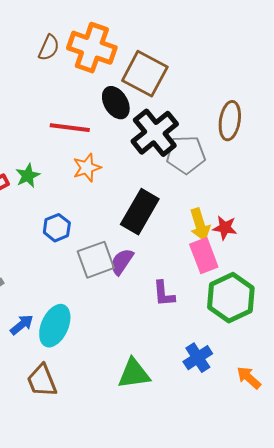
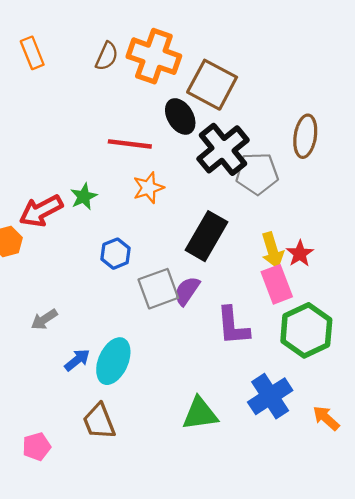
red star: (225, 228) -> (300, 254), turned 30
purple L-shape: (164, 294) -> (233, 326), size x1.4
blue cross: (198, 358) -> (270, 396), size x1.4

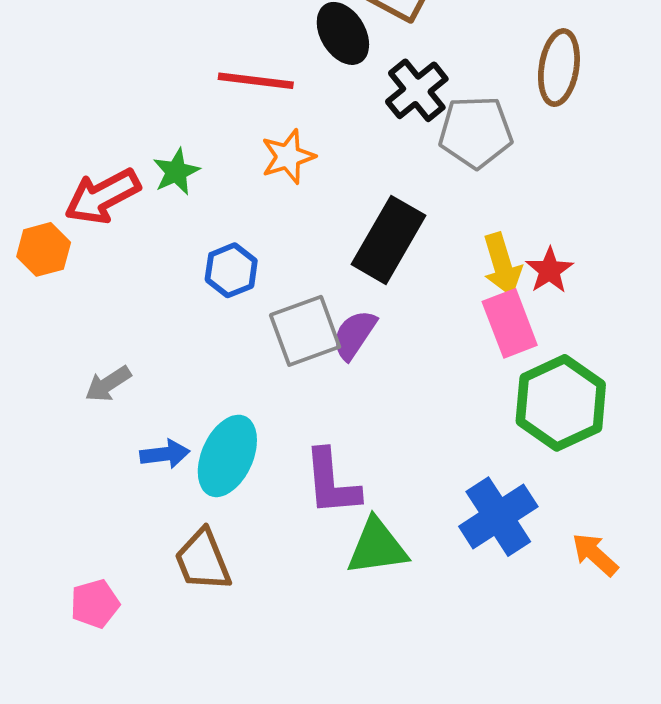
black cross: (223, 149) -> (417, 90), size x0.7
purple L-shape: (233, 326) -> (332, 482), moved
blue arrow: (77, 360) -> (165, 454), turned 32

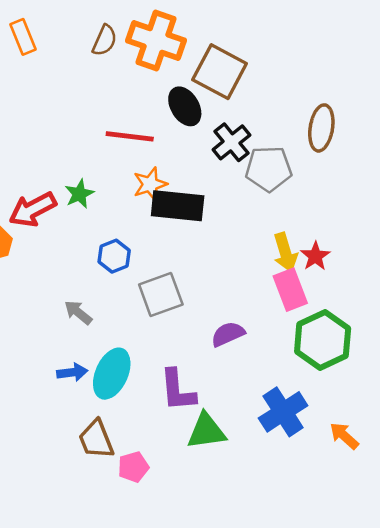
black rectangle: (388, 240) -> (178, 206), moved, turned 66
purple semicircle: (354, 335) -> (228, 334), moved, turned 32
gray arrow: (108, 384) -> (78, 312), moved, turned 72
pink pentagon: (95, 604) -> (133, 467), moved

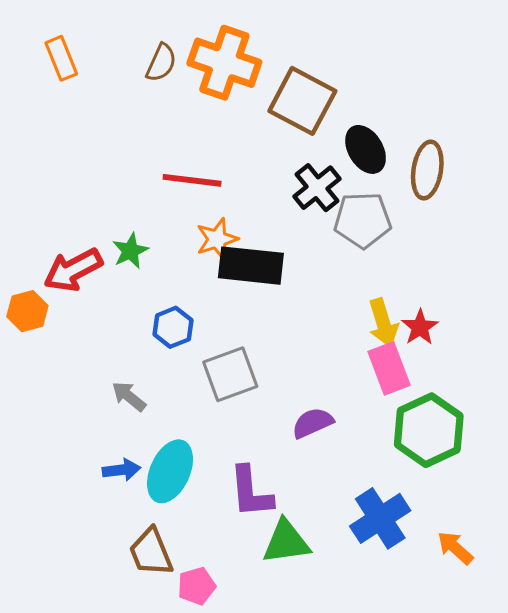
black ellipse: (185, 106) -> (366, 149), moved

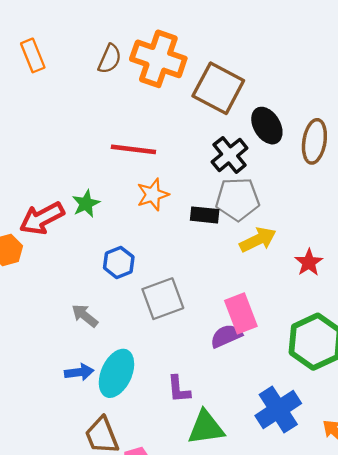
gray pentagon: (363, 220) -> (238, 199), moved
black rectangle: (251, 266) -> (205, 215), moved, size x0.6
yellow arrow: (383, 323) -> (258, 240), moved, turned -99
pink rectangle: (389, 368) -> (241, 313), moved
purple L-shape: (251, 492) -> (179, 389), size x0.7

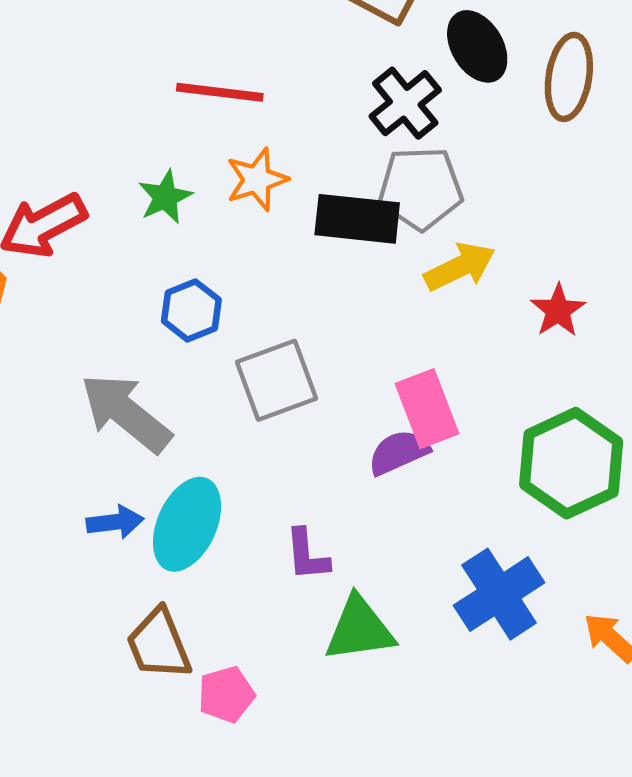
green star: (86, 204) -> (165, 197), moved
black rectangle: (205, 215) -> (357, 219), size x1.5
gray arrow: (85, 316) -> (126, 413), size x1.8

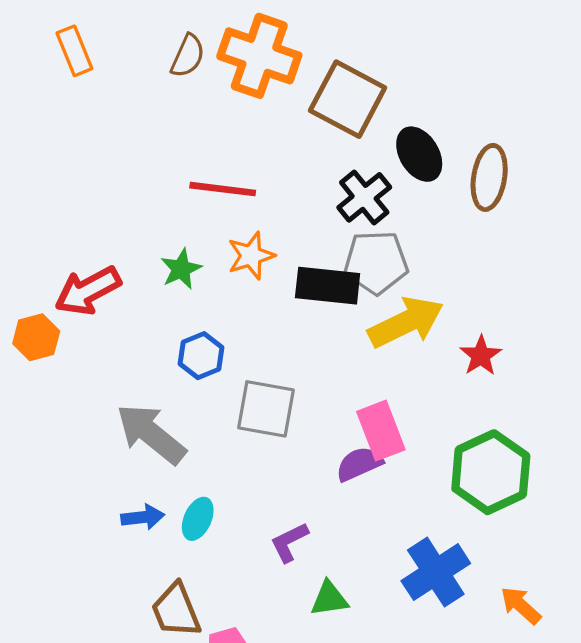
yellow arrow: (460, 267) -> (406, 322), size x1.4
gray square: (276, 380) -> (266, 409), turned 30
cyan ellipse: (187, 524) -> (198, 519), size x0.6
purple L-shape: (307, 555) -> (289, 542), turned 69
green triangle: (359, 629) -> (329, 599), size x0.7

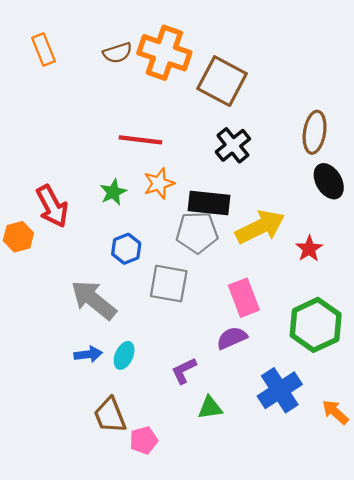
brown semicircle: (188, 56) -> (118, 53), turned 48
black ellipse: (419, 154) -> (329, 181), moved
gray pentagon: (376, 262) -> (197, 232), moved
red arrow: (88, 291) -> (52, 206), turned -90
purple semicircle: (359, 464) -> (232, 338), moved

